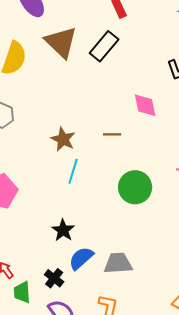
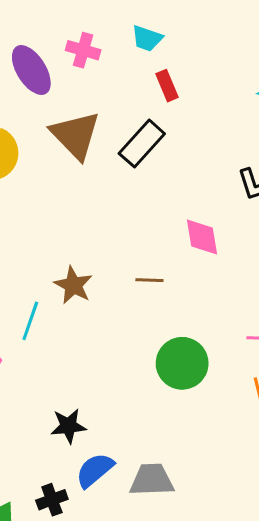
cyan line: (73, 171) -> (30, 321), moved
black star: (63, 230) -> (68, 426), turned 30
black cross: (54, 278) -> (52, 500), turned 30

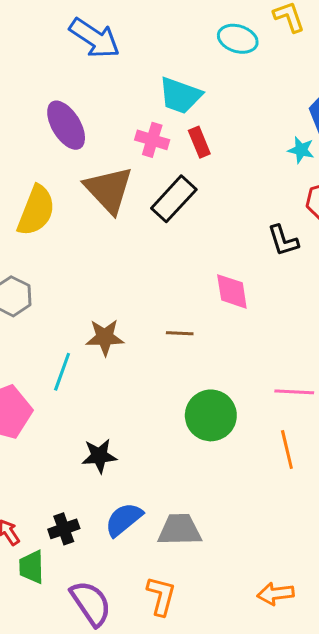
cyan trapezoid: (147, 38) -> (180, 95), size x1.4
pink cross: (83, 50) -> (152, 140), moved
brown star: (73, 285) -> (105, 337), turned -30
black star: (68, 426) -> (99, 456), moved
black cross: (52, 500) -> (64, 529), moved

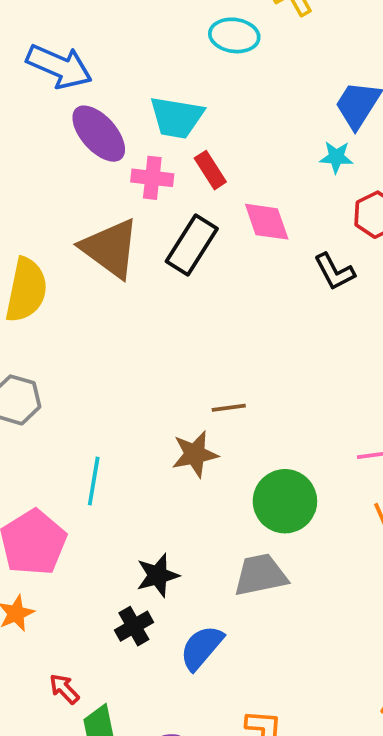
purple ellipse: (66, 125) -> (99, 134), moved
pink diamond: (232, 291) -> (267, 222), moved
brown star: (105, 337) -> (195, 454), moved
black cross: (64, 529) -> (134, 626), moved
gray trapezoid: (180, 530) -> (261, 575), moved

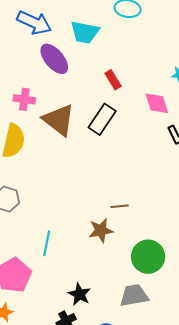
cyan trapezoid: (177, 117) -> (85, 32), moved
pink cross: (152, 178) -> (24, 99), moved
pink diamond: (267, 222) -> (157, 103), moved
black star: (158, 575) -> (79, 294), turned -30

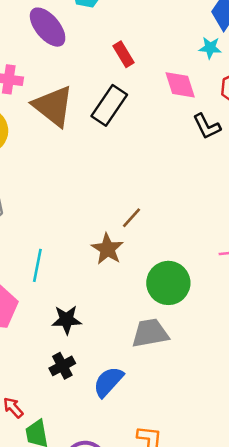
brown line: (119, 206) -> (131, 218), turned -42
brown star: (101, 230) -> (107, 249), turned -30
black star: (79, 294) -> (67, 320), moved, turned -30

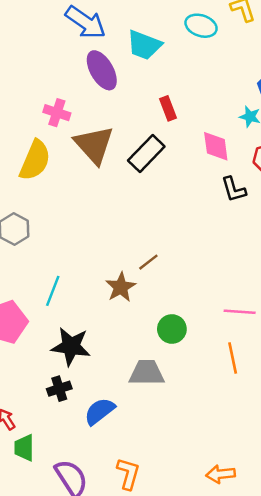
green circle: (168, 283) -> (172, 329), size x0.7
black star: (67, 320) -> (71, 346), size x1.4

